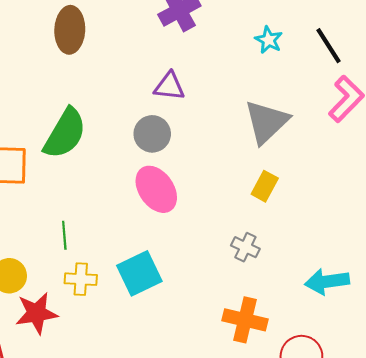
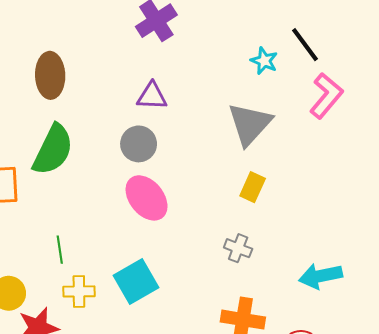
brown ellipse: (70, 30) -> (50, 75), moved
cyan star: (269, 40) -> (264, 61), moved

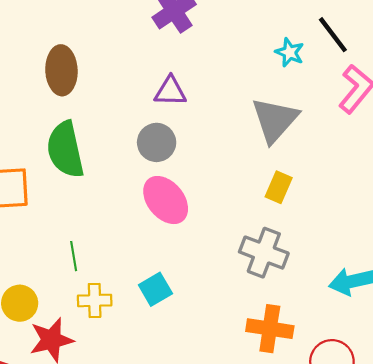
green semicircle: (53, 150) -> (65, 150), turned 142
gray cross: (238, 248) -> (264, 253), size x1.6
cyan square: (136, 281) -> (155, 289), size x0.7

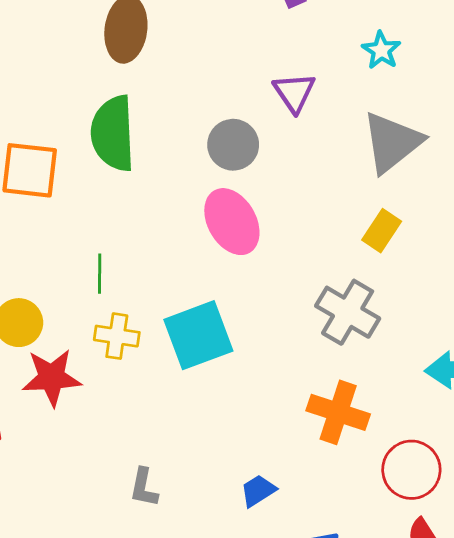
cyan star: (290, 52) -> (381, 50), moved
purple triangle: (170, 91) -> (294, 92), moved, turned 44
cyan square: (155, 289) -> (198, 335), size x1.6

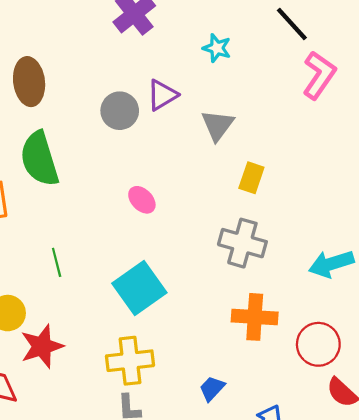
purple triangle: (294, 92) -> (162, 95), turned 48
gray triangle: (392, 142) -> (218, 125), moved, size x0.7
gray circle: (233, 145) -> (120, 111), moved
pink ellipse: (232, 222) -> (142, 200), size x0.6
yellow cross: (117, 336) -> (130, 361), moved, size x1.4

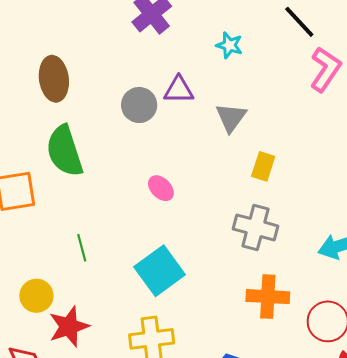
purple triangle: (162, 95) -> (179, 90), turned 32

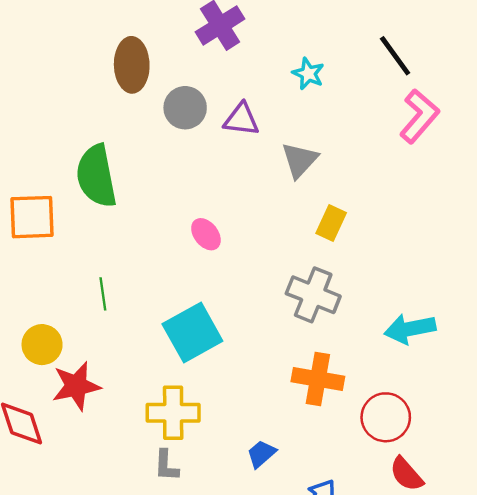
brown ellipse: (54, 79) -> (132, 65), moved
gray circle: (139, 105) -> (185, 108), moved

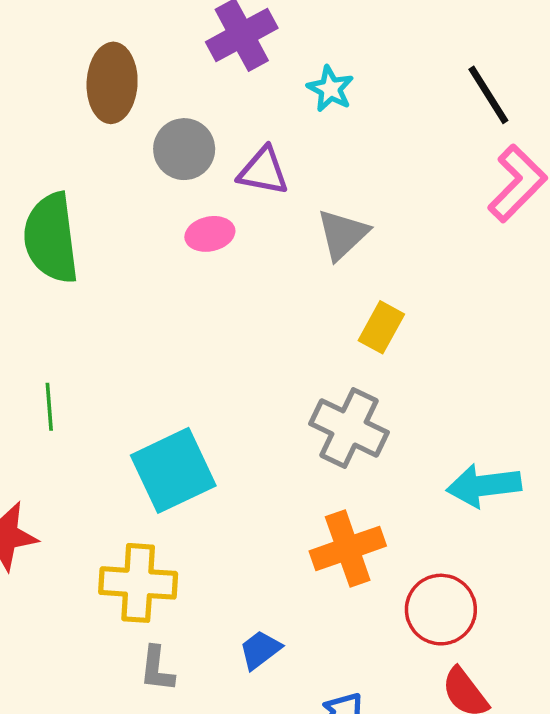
cyan star: (308, 74) -> (330, 89), moved
pink ellipse: (206, 234) -> (210, 234), moved, turned -68
orange cross: (318, 379) -> (348, 548), turned -33
gray L-shape: (166, 466) -> (157, 669), moved

